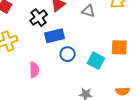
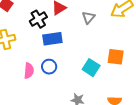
gray triangle: (88, 11) -> (88, 17), turned 48
blue circle: (68, 54) -> (49, 67), moved

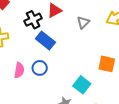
blue rectangle: (52, 39) -> (45, 41), turned 42
cyan square: (91, 68) -> (82, 85), moved

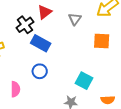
orange square: (107, 64) -> (102, 41), moved
pink semicircle: (19, 70) -> (15, 89), moved

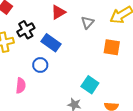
black cross: (25, 25) -> (26, 30), moved
blue circle: (40, 71) -> (40, 65), moved

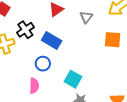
cyan square: (90, 85) -> (73, 79), moved
pink semicircle: (21, 86) -> (34, 86), moved

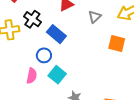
black cross: (25, 30) -> (32, 19), turned -30
cyan square: (73, 79) -> (57, 75), moved

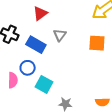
gray triangle: (95, 17) -> (60, 35), moved
pink semicircle: (32, 76) -> (13, 80), moved

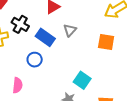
pink semicircle: (13, 80) -> (18, 85), moved
cyan square: (44, 84) -> (82, 80), moved

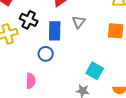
blue rectangle: (45, 37) -> (55, 31), turned 60

